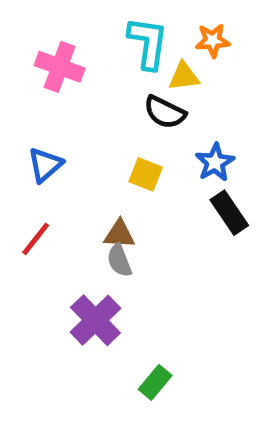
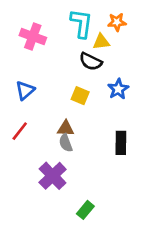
black rectangle: (229, 213) -> (121, 143), moved, turned 35

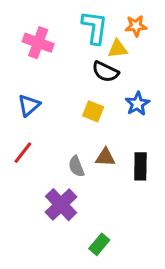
brown triangle: (66, 128) -> (105, 157), moved

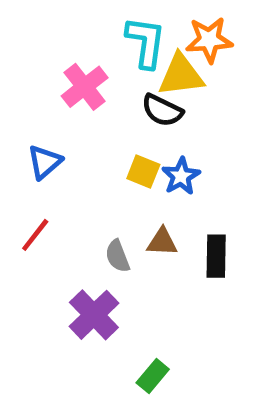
orange star: (136, 26) -> (209, 40), size x1.4
pink cross: (38, 43) -> (85, 87), moved, turned 32
yellow triangle: (118, 49) -> (181, 75), size x1.5
blue star: (137, 104) -> (181, 176), moved

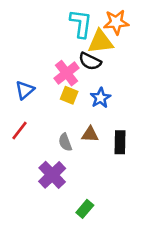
pink cross: (85, 87) -> (67, 73), moved
yellow square: (143, 171) -> (69, 95), moved

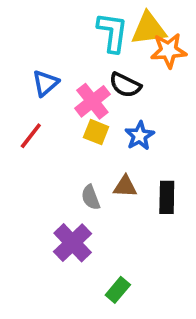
orange star: (116, 22) -> (169, 50), moved
yellow triangle: (100, 42) -> (149, 29), moved
blue triangle: (25, 90) -> (45, 83), moved
red line: (20, 131) -> (31, 136), moved

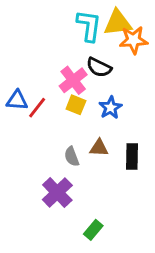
blue triangle: (45, 83) -> (17, 100), moved, turned 45
red line: (31, 136) -> (37, 108), moved

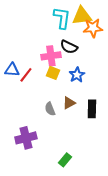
pink cross: (73, 80) -> (51, 56), turned 30
brown triangle: (99, 148) -> (69, 103), turned -32
purple cross: (57, 192) -> (26, 138), moved, turned 30

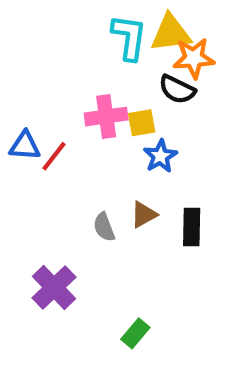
black semicircle: (69, 47) -> (177, 89), moved
yellow square: (53, 73) -> (142, 123), moved, turned -32
purple cross: (26, 138) -> (54, 288), turned -30

